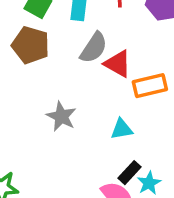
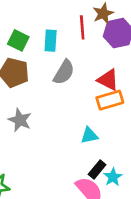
red triangle: (118, 64) -> (108, 80), moved
gray star: (61, 116) -> (20, 120), moved

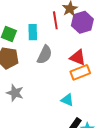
cyan triangle: (89, 135) -> (67, 100), turned 40

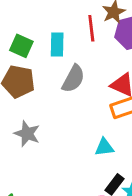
cyan triangle: (67, 100) -> (104, 147), turned -32

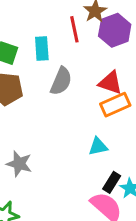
gray star: (27, 134) -> (19, 164), moved

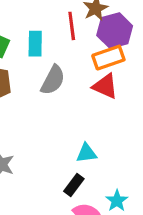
orange rectangle: (115, 105) -> (108, 58), moved
black rectangle: (112, 182) -> (74, 185), moved

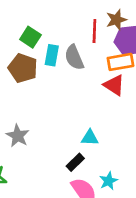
cyan rectangle: (35, 44) -> (52, 55), moved
gray semicircle: (53, 80) -> (74, 57), moved, turned 120

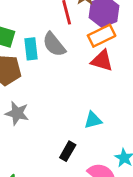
gray star: (18, 136) -> (17, 113), moved
black rectangle: (75, 162) -> (68, 151), moved

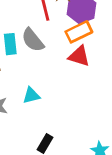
cyan triangle: (93, 120) -> (31, 95), moved

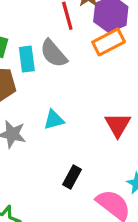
red triangle: (79, 56) -> (118, 125), moved, turned 45

